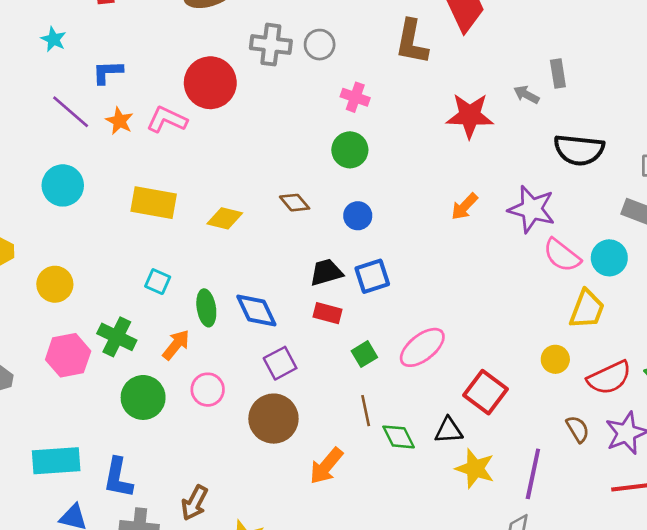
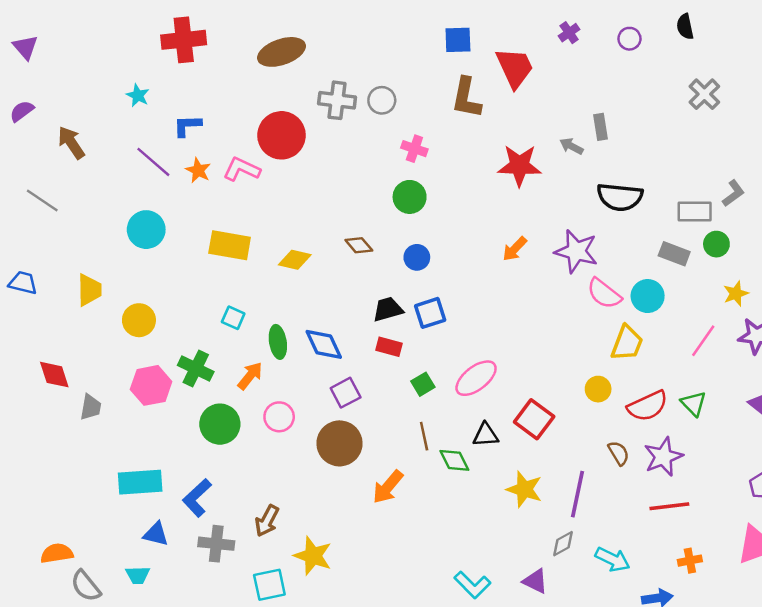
black triangle: (449, 430) -> (486, 435), moved
blue L-shape: (118, 478) -> (197, 498), turned 36

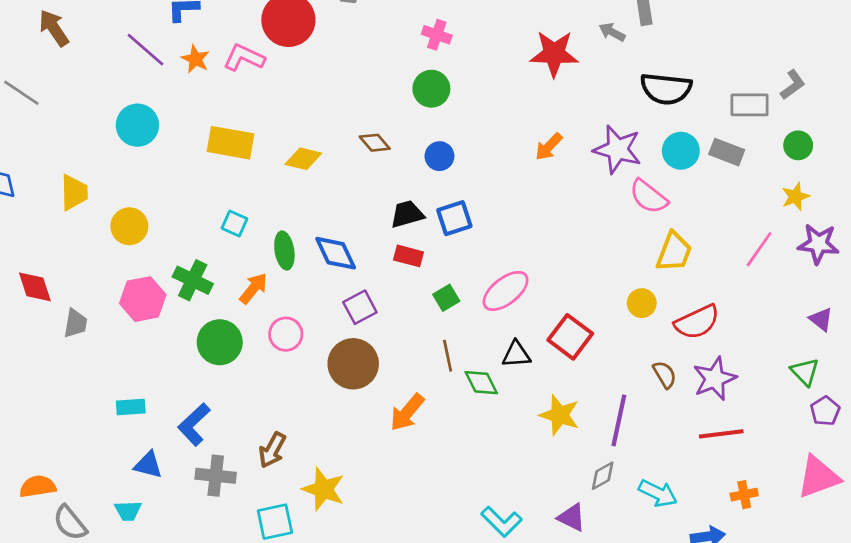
green circle: (716, 244) -> (798, 145), moved
cyan circle: (648, 296) -> (681, 151), moved
green triangle: (694, 404) -> (805, 372), moved
cyan rectangle: (140, 482) -> (131, 407), size x0.6

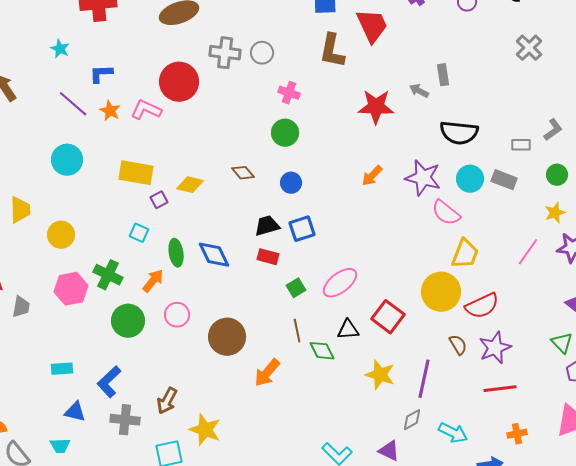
gray rectangle: (750, 105) -> (521, 145), size x0.7
yellow circle: (642, 303) -> (441, 292), size x1.8
purple square: (360, 307) -> (159, 200), moved, size x0.7

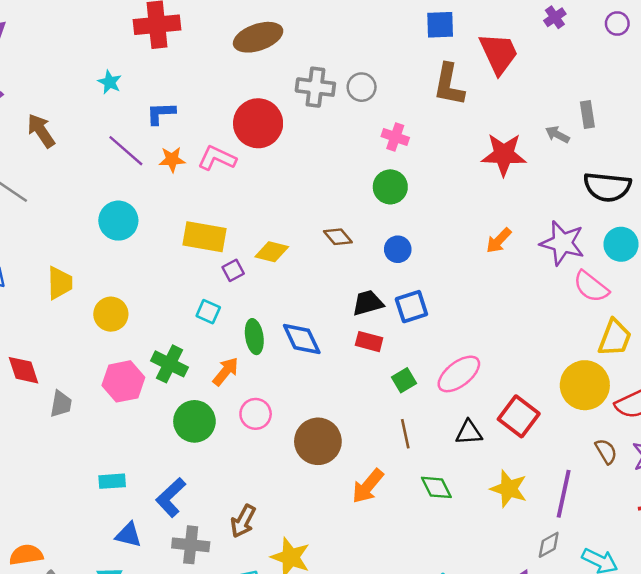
orange star: (110, 111) -> (172, 159), turned -30
green diamond: (322, 351) -> (436, 487), moved

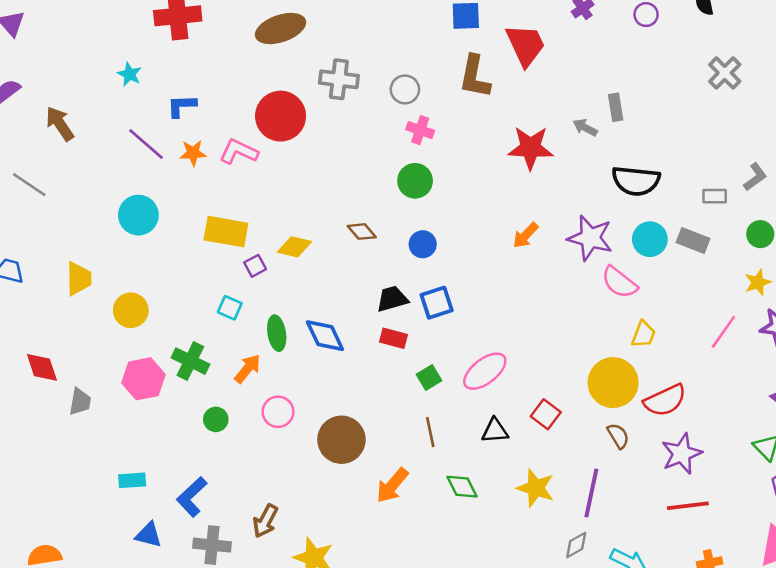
gray circle: (362, 87) -> (405, 89), moved
yellow trapezoid: (615, 338) -> (643, 334), size x0.7
red square: (519, 416) -> (546, 414), size x0.7
green circle: (194, 421) -> (216, 419), size x0.6
brown semicircle: (606, 451) -> (618, 436), moved

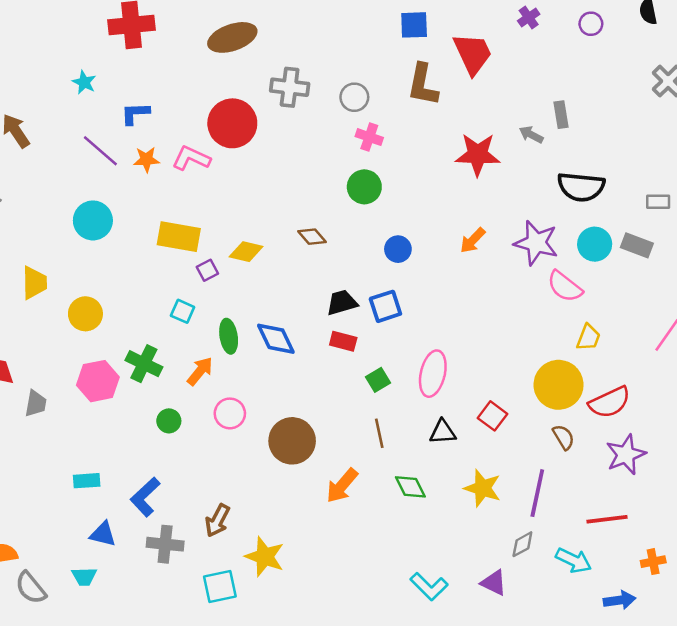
blue circle: (423, 244) -> (398, 249), moved
pink ellipse: (485, 371) -> (433, 374), turned -39
red line: (688, 506) -> (607, 519), moved

